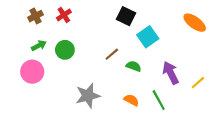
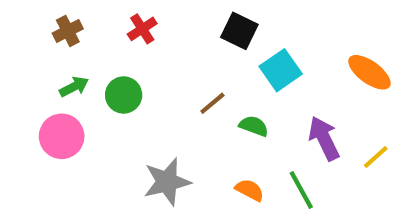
red cross: (64, 15) -> (142, 29), moved
orange ellipse: (195, 23) -> (369, 72), moved

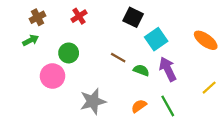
green arrow: (74, 87) -> (31, 40), moved
brown line: (212, 103) -> (118, 58), turned 70
pink circle: (62, 136) -> (52, 76), moved
purple arrow: (324, 138) -> (168, 69), moved
orange semicircle: (250, 190) -> (139, 106), turned -63

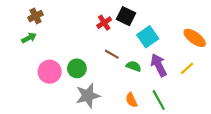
red cross: (79, 16) -> (104, 23), moved
green circle: (69, 53) -> (77, 68), moved
yellow line: (209, 88) -> (187, 68), moved
orange semicircle: (139, 106) -> (131, 100), turned -80

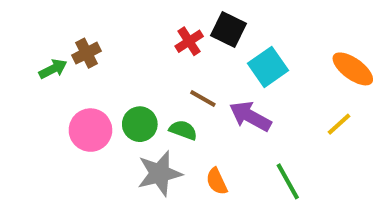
brown cross: (35, 16) -> (87, 53), moved
purple arrow: (159, 65) -> (250, 116), moved, turned -35
green semicircle: (134, 66) -> (183, 130), moved
orange semicircle: (131, 100) -> (217, 181), moved

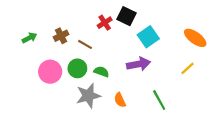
brown cross: (87, 53) -> (61, 36), moved
brown line: (203, 98) -> (85, 44), moved
purple arrow: (250, 116) -> (138, 64), turned 140

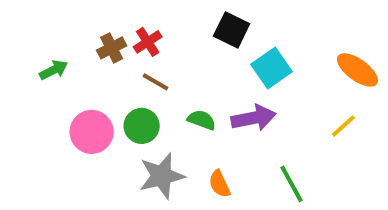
red cross: (105, 23) -> (148, 42), moved
brown cross: (61, 36) -> (112, 48), moved
green semicircle: (101, 72) -> (202, 120), moved

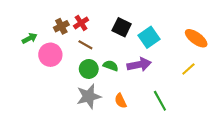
black square: (232, 30) -> (122, 27), moved
green circle: (142, 126) -> (89, 69), moved
pink circle: (92, 132) -> (50, 55), moved

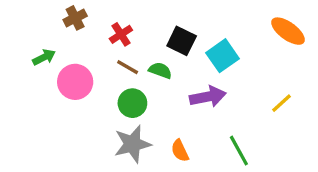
brown cross: (61, 26) -> (75, 18), moved
orange ellipse: (196, 38) -> (288, 31), moved
green semicircle: (111, 66) -> (160, 70), moved

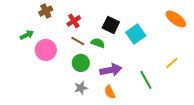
purple arrow: (208, 97) -> (111, 70), moved
gray star: (132, 144) -> (81, 88), size x0.6
green line: (239, 151) -> (146, 80), moved

